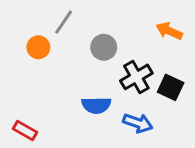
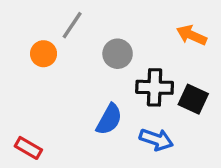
black cross: (136, 77) -> (155, 87), turned 32
blue semicircle: (96, 105) -> (109, 119), turned -60

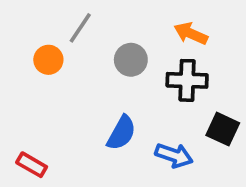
orange arrow: (192, 35) -> (191, 34), moved
black cross: (155, 87) -> (187, 80), moved
black square: (193, 99) -> (223, 129), moved

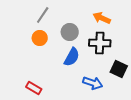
orange circle: (48, 60) -> (40, 38), moved
blue semicircle: (121, 133) -> (72, 57), moved
red rectangle: (32, 165) -> (34, 88), moved

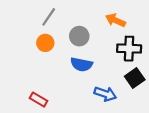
black cross: (100, 43) -> (129, 49), moved
blue semicircle: (72, 57) -> (82, 64), turned 72
black square: (119, 69) -> (135, 78), turned 30

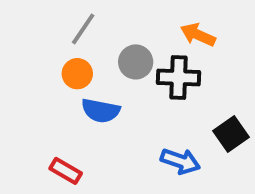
black cross: (129, 49) -> (178, 78), moved
blue semicircle: (82, 64) -> (101, 111), moved

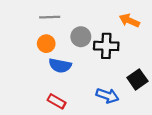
gray line: (83, 29) -> (50, 17), turned 54
orange arrow: (198, 35) -> (129, 21), moved
red rectangle: (66, 171) -> (57, 101), moved

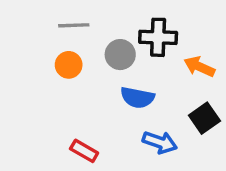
orange arrow: (129, 21) -> (199, 67), moved
black cross: (106, 46) -> (158, 37), moved
blue semicircle: (60, 66) -> (137, 98), moved

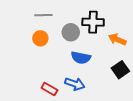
blue arrow: (160, 142) -> (75, 84), moved

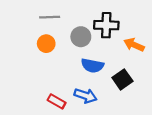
black square: (120, 70) -> (122, 79), moved

